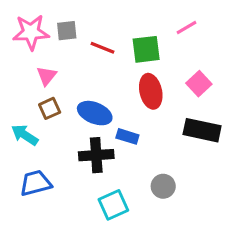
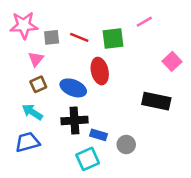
gray square: (67, 31) -> (52, 37), moved
pink square: (199, 84) -> (172, 61), moved
red ellipse: (151, 91) -> (100, 71), moved
cyan arrow: (25, 135) -> (32, 112), moved
blue rectangle: (127, 136) -> (99, 135), moved

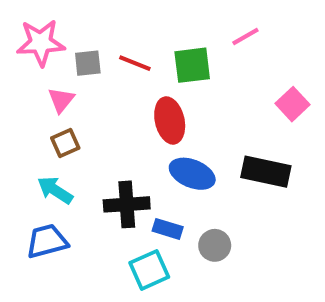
blue ellipse: (73, 88) -> (192, 174), moved

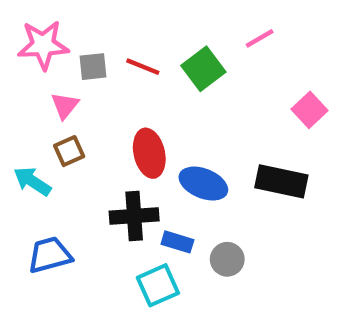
green square: (192, 65) -> (203, 69), turned -30
red ellipse: (170, 120) -> (149, 153), moved
cyan arrow: (55, 190) -> (32, 181), moved

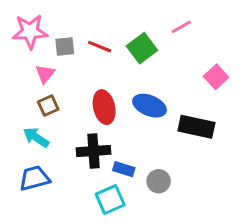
cyan arrow: (32, 181) -> (36, 137), moved
blue ellipse: (203, 184) -> (150, 106), moved

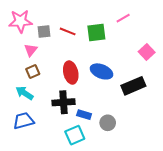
green square: (142, 48) -> (96, 32), turned 30
black rectangle: (196, 127) -> (133, 86), turned -35

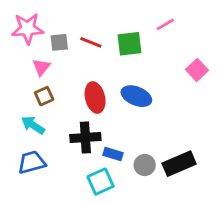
black rectangle: (133, 86) -> (179, 164), moved

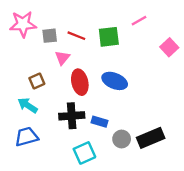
pink triangle: (41, 67) -> (62, 58), moved
pink square: (197, 70) -> (169, 47), moved
blue rectangle: (113, 154) -> (100, 122), moved

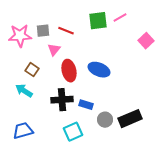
pink star: (23, 24) -> (20, 36), moved
green square: (109, 37) -> (98, 21), moved
brown square: (37, 81) -> (32, 70), turned -32
blue trapezoid: (26, 137) -> (23, 131), moved

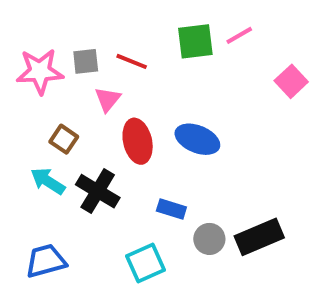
black cross: (62, 100) -> (98, 191), moved, turned 35

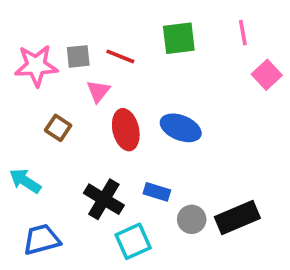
pink line: (239, 35) -> (243, 33), moved, turned -70
cyan arrow: (48, 181) -> (25, 181), moved
black cross: (98, 191) -> (104, 199), moved

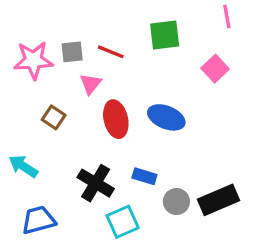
pink line: (243, 33) -> (227, 16), moved
pink square: (267, 75) -> (215, 69), moved

